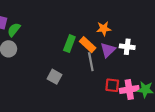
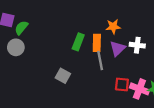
orange rectangle: (88, 45) -> (97, 43), turned 49
pink cross: (129, 90) -> (139, 89), turned 30

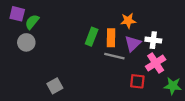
gray line: (100, 60) -> (114, 56), turned -66
gray square: (63, 76) -> (55, 86), moved, turned 32
pink cross: (139, 89) -> (156, 63), moved, turned 36

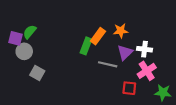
purple square: (17, 14) -> (15, 38), moved
orange rectangle: (111, 38) -> (98, 36), moved, turned 35
gray square: (55, 86) -> (37, 73), moved, turned -32

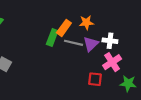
gray line: (108, 64) -> (74, 43), moved

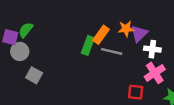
purple triangle: (91, 44) -> (139, 34), moved

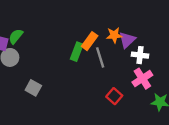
gray line: (112, 51) -> (100, 57), turned 60
gray square: (34, 75) -> (33, 88), moved
red square: (136, 92) -> (114, 96), moved, turned 35

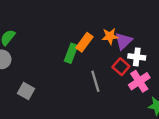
gray line: (100, 57) -> (95, 81), moved
red square: (114, 96) -> (121, 67), moved

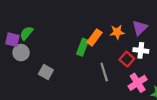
purple triangle: (123, 41) -> (140, 28), moved
pink cross: (139, 81) -> (138, 83), moved
gray square: (26, 91) -> (46, 72), moved

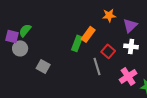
orange star: (117, 32) -> (109, 15), moved
red square: (127, 59) -> (108, 51), moved

